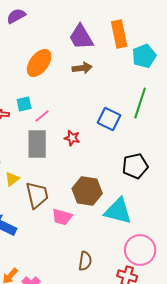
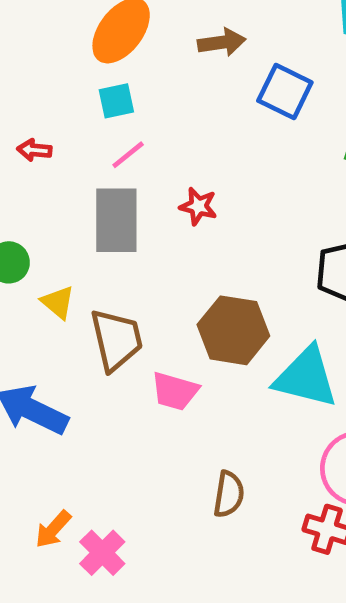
cyan square: (24, 104) -> (116, 101), moved
blue square: (109, 119) -> (285, 92), moved
yellow triangle: (12, 179) -> (58, 302), turned -42

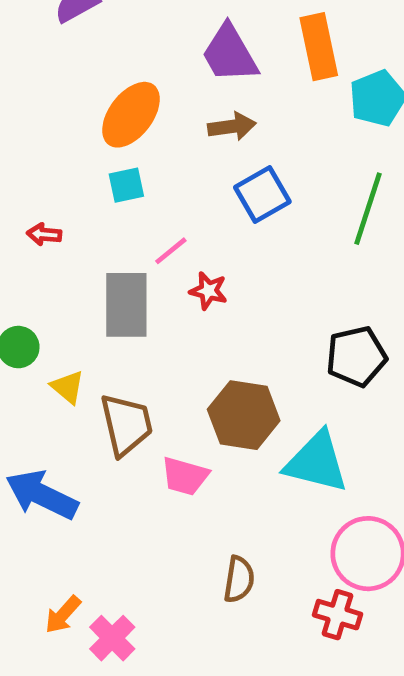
blue square: (285, 92) -> (262, 194), moved, turned 34
pink line: (128, 155) -> (171, 251), moved

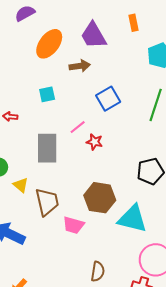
orange rectangle: (319, 47) -> (134, 23), moved, size x0.6
orange ellipse: (131, 115) -> (49, 44), moved
brown arrow: (232, 126) -> (80, 66), moved
pink line: (171, 251) -> (78, 127), moved
red star: (208, 291) -> (95, 142), moved

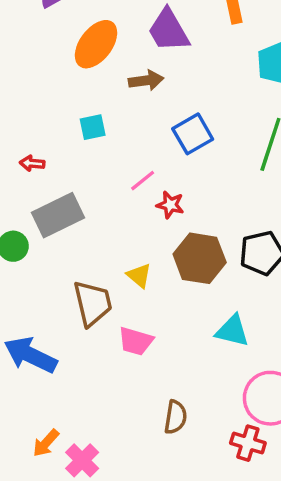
gray rectangle: (47, 148) -> (58, 215), moved, turned 64
yellow triangle: (21, 185) -> (139, 276), moved
brown hexagon: (100, 198) -> (200, 258), moved
cyan triangle: (132, 219) -> (232, 331), size x0.7

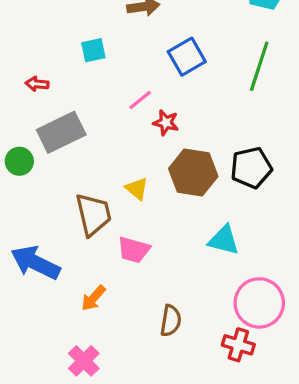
orange arrow: (46, 443) -> (93, 298), moved

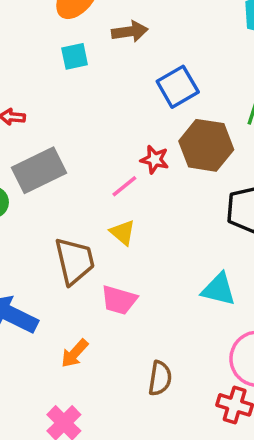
cyan square: (93, 50) -> (75, 56), moved
pink line: (140, 100) -> (124, 186), moved
brown hexagon: (193, 173) -> (206, 145), moved

